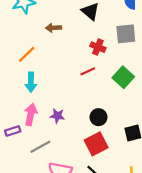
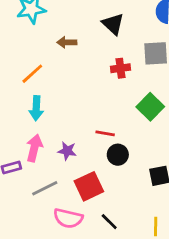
red cross: (98, 47) -> (120, 68), turned -32
red line: (88, 71) -> (105, 133), moved, turned 32
red square: (96, 144) -> (89, 186), moved

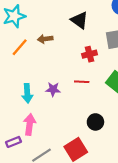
orange line: (32, 74) -> (20, 47), moved
red line: (105, 133) -> (82, 82), moved
purple star: (67, 151) -> (53, 89), moved

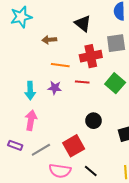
orange line: (20, 47) -> (60, 65), moved, turned 54
red cross: (90, 54) -> (91, 56), size x1.5
purple rectangle: (13, 142) -> (15, 145), moved, turned 40

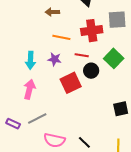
black circle: (93, 121) -> (91, 71), moved
purple rectangle: (15, 145) -> (13, 124), moved
red square: (74, 146) -> (71, 83), moved

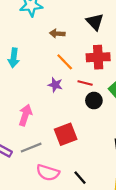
orange line: (61, 37) -> (65, 62), turned 30
cyan arrow: (30, 60) -> (14, 58), moved
red square: (71, 83) -> (66, 134), moved

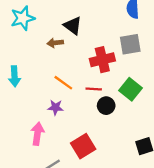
black triangle: (95, 22) -> (73, 26), moved
orange line: (65, 62) -> (63, 83), moved
purple star: (55, 85) -> (55, 107), moved

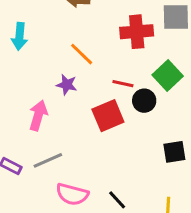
red line: (94, 89) -> (123, 84), moved
black circle: (106, 106) -> (144, 101), moved
red square: (83, 146) -> (108, 116), moved

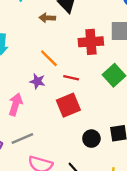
red line: (123, 84) -> (71, 78), moved
black circle: (144, 101) -> (91, 139), moved

